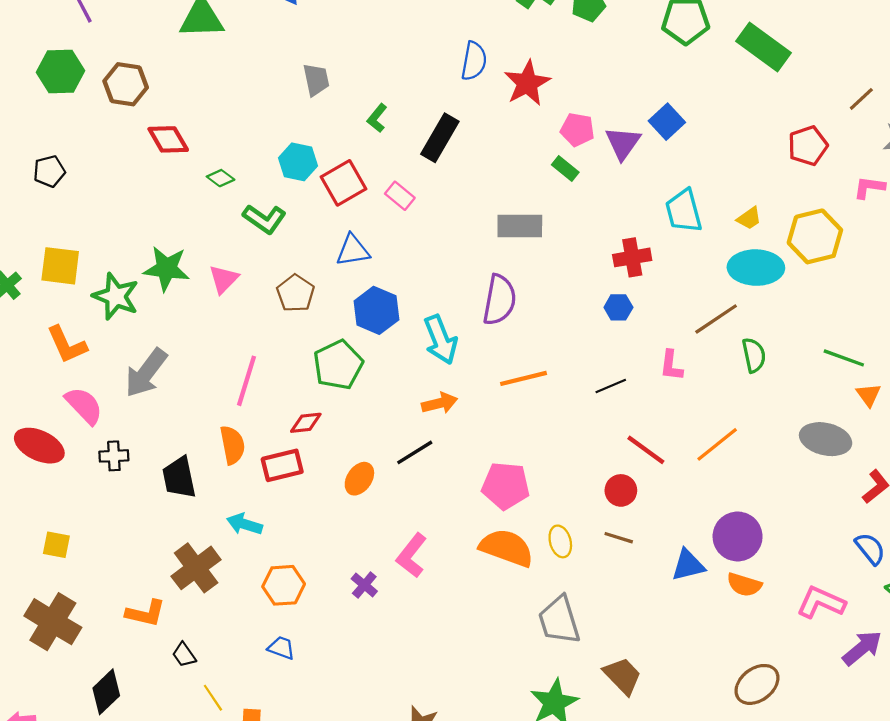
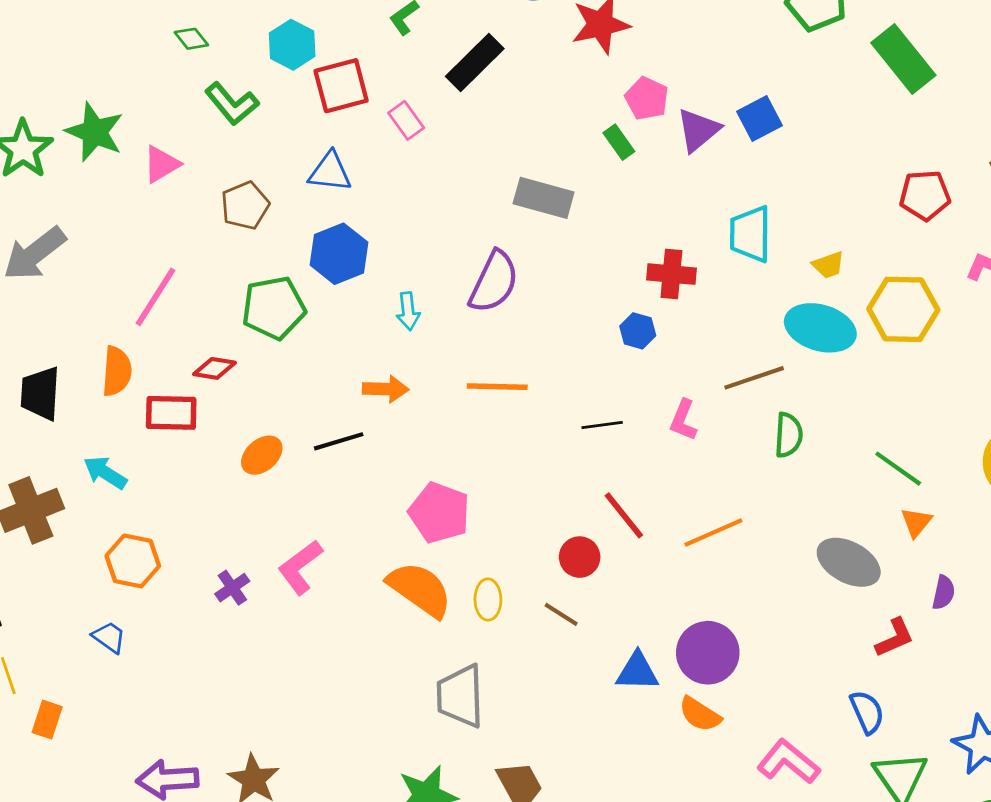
cyan arrow: (441, 340) -> (408, 311), size x0.6

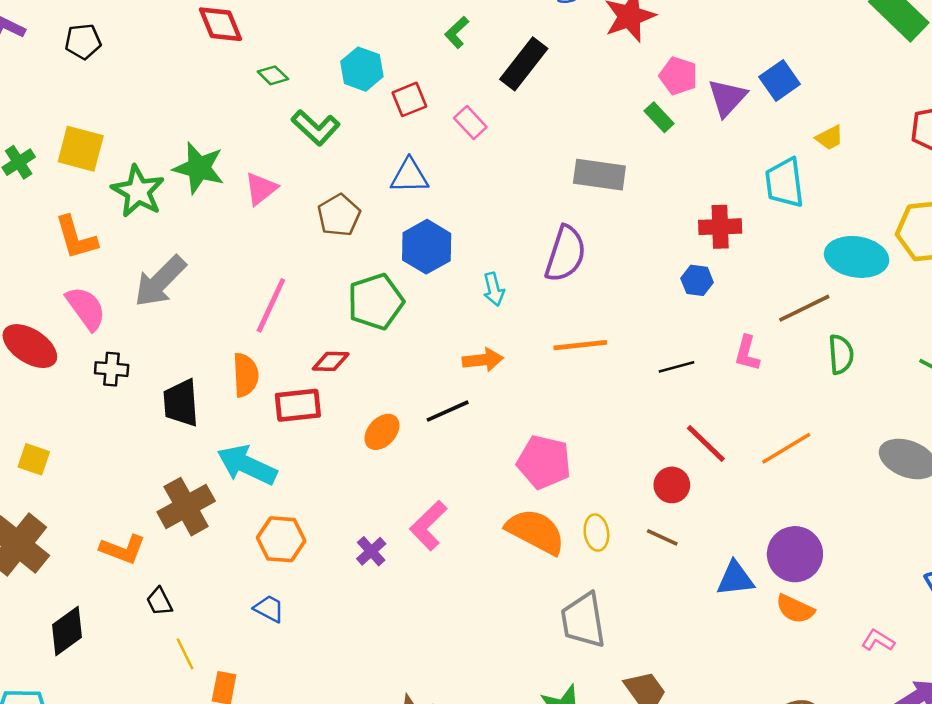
red square: (341, 86) -> (409, 99), size x0.7
yellow trapezoid: (828, 265) -> (830, 138), moved
cyan arrow: (105, 473) -> (247, 465), size x1.5
pink L-shape: (788, 762) -> (878, 640), size x0.6

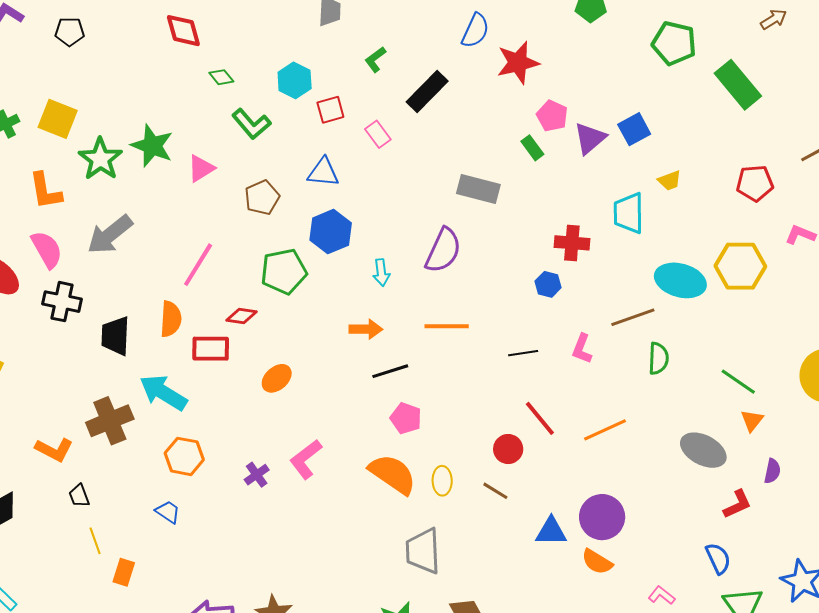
black cross: (112, 369) -> (62, 302), size x1.4
black line: (448, 411) -> (390, 371), moved
pink pentagon: (544, 462) -> (406, 418), size x0.7

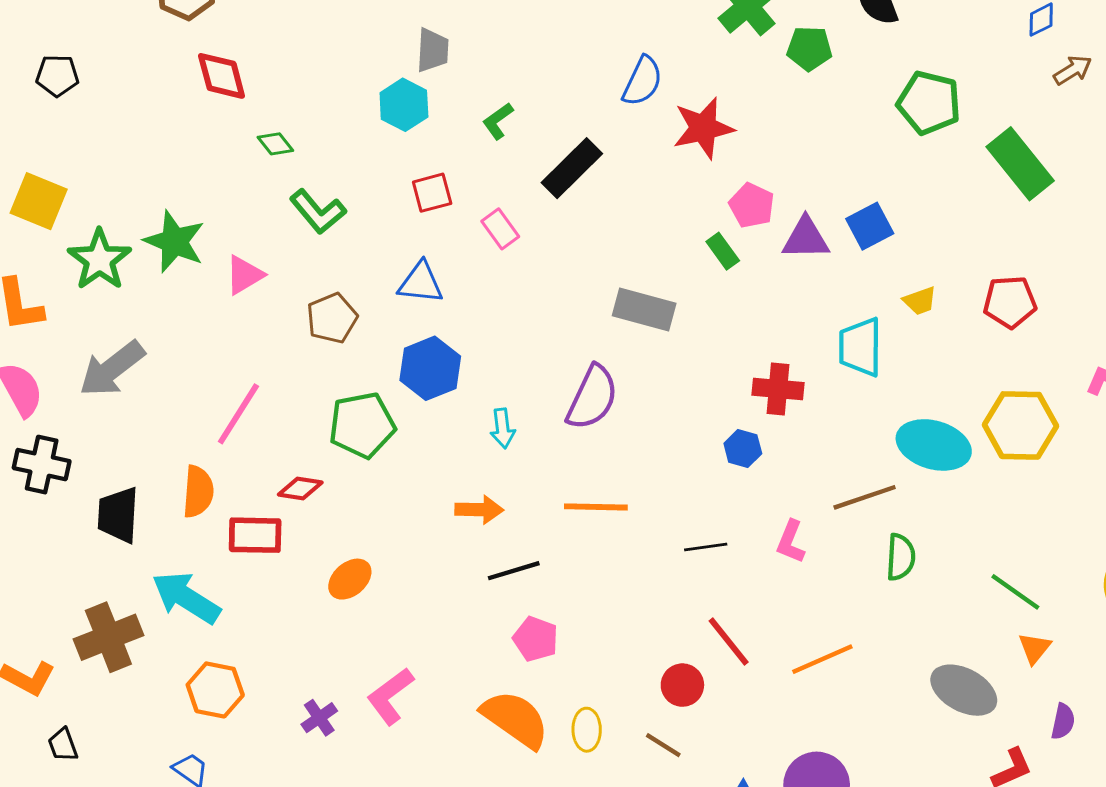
cyan hexagon: (295, 80) -> (404, 105), moved
purple triangle: (590, 138) -> (806, 238), turned 39
red pentagon: (755, 183) -> (1010, 302), moved

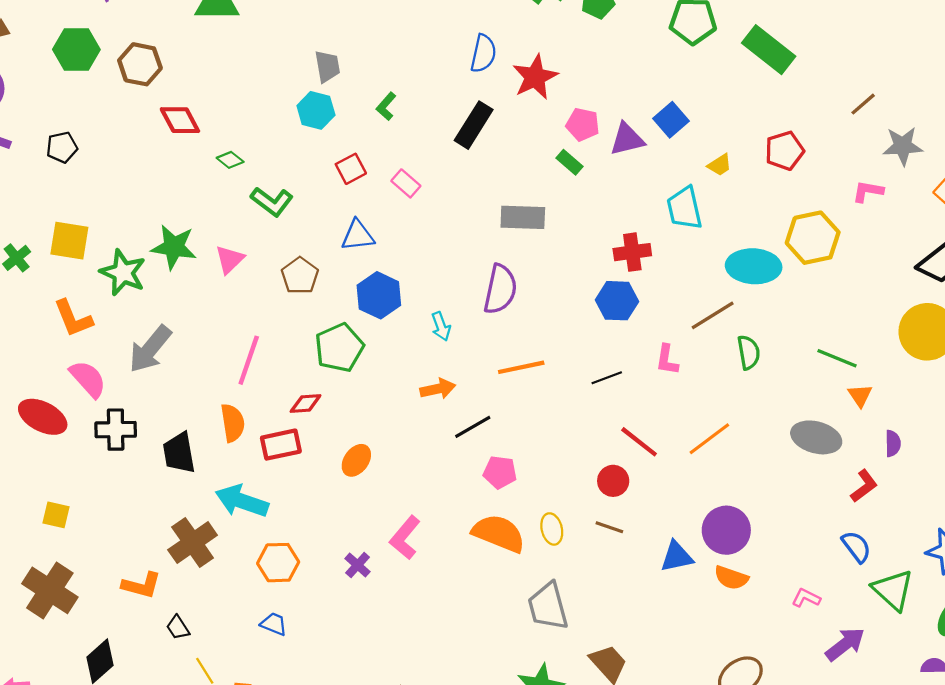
black rectangle: (572, 168) -> (474, 125), moved
blue hexagon: (743, 448) -> (617, 301), size x1.5

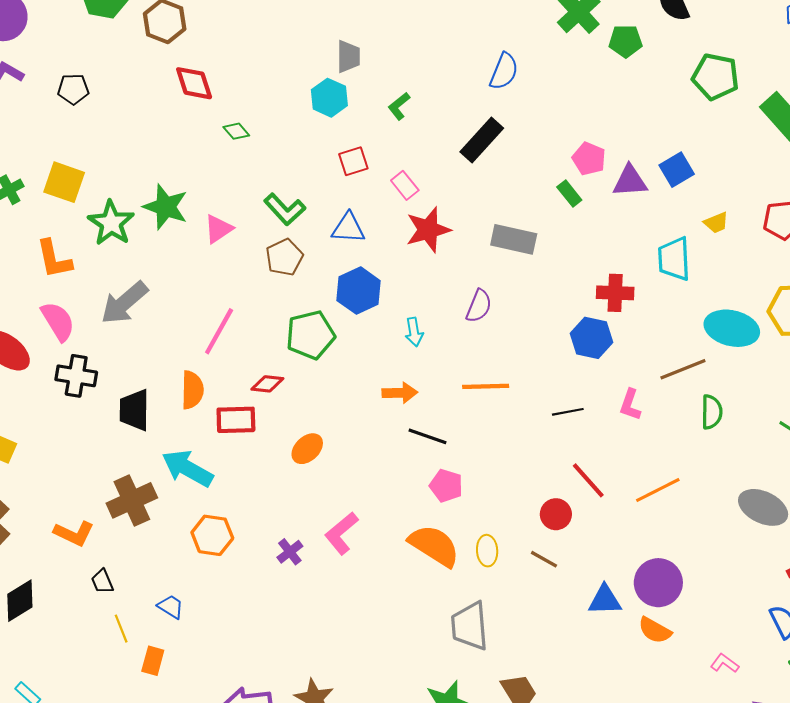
red star: (535, 77) -> (428, 230), moved
green L-shape: (272, 202) -> (285, 209), moved
purple semicircle: (500, 289) -> (479, 306), size x0.7
black line: (473, 427) -> (427, 436), turned 39
blue trapezoid: (274, 624) -> (171, 607), moved

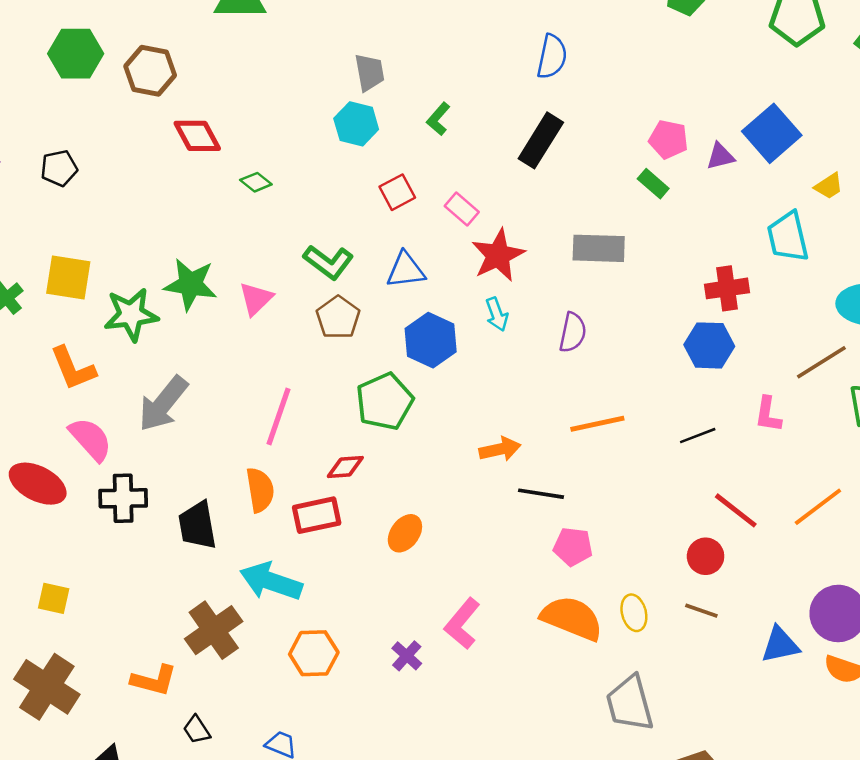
blue square: (677, 170) -> (772, 133), size x1.4
purple triangle: (630, 181) -> (720, 156), size x0.7
green star: (111, 223) -> (131, 315), turned -30
cyan arrow: (414, 332) -> (497, 314), moved

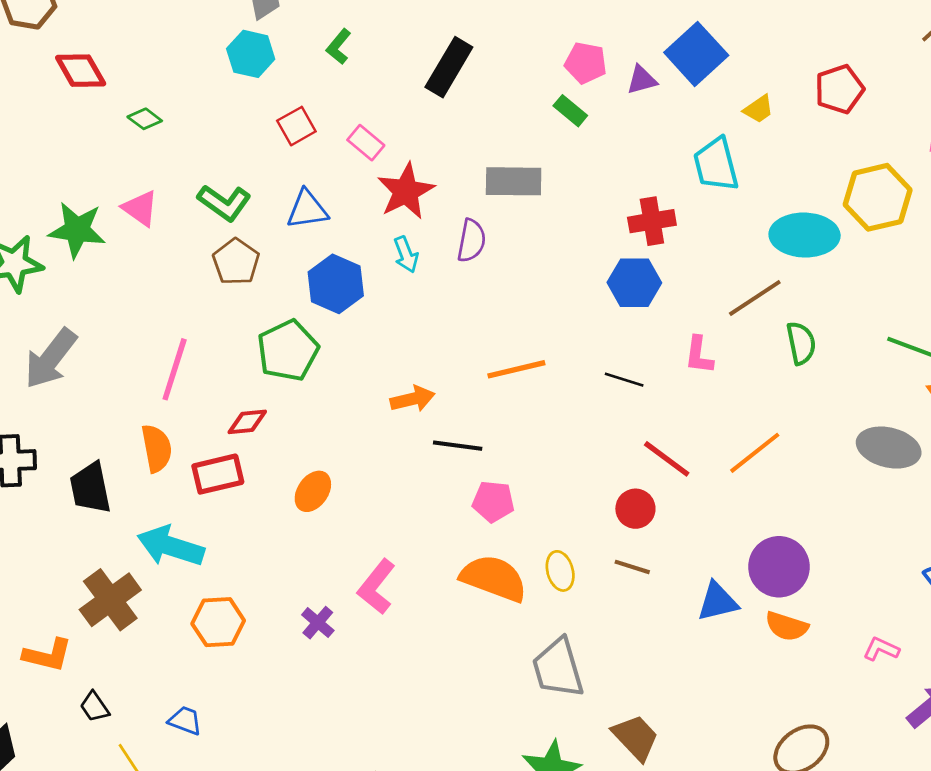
pink triangle: (256, 299) -> (140, 208), moved, turned -39
purple semicircle: (573, 332) -> (471, 241), moved
black line: (698, 436) -> (624, 380), turned 40

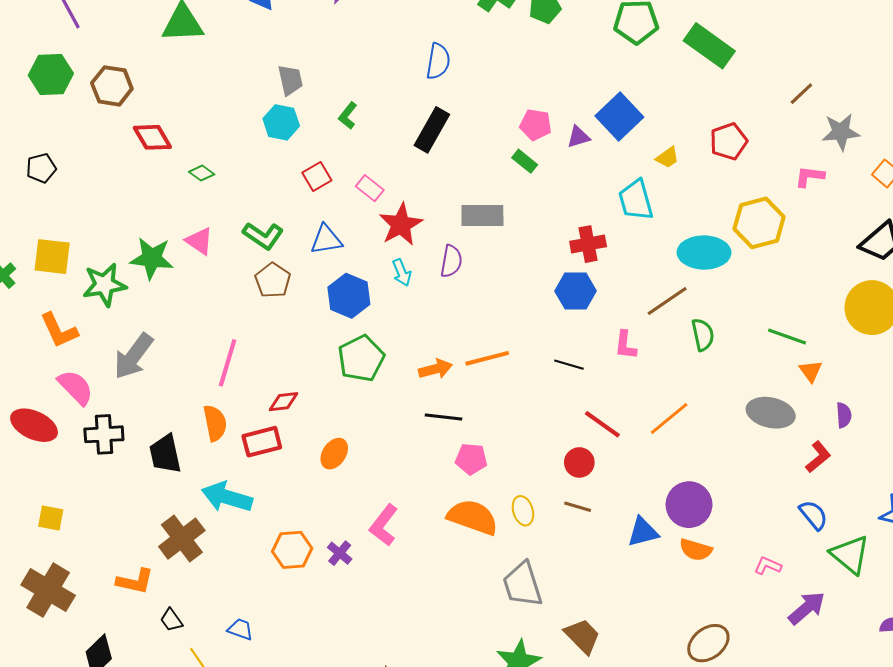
green pentagon: (288, 351) -> (361, 358), moved
orange arrow: (413, 399) -> (435, 369), moved
orange hexagon: (218, 622) -> (292, 550), moved

